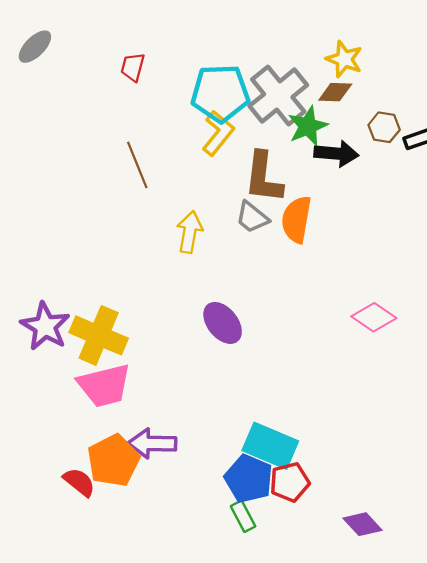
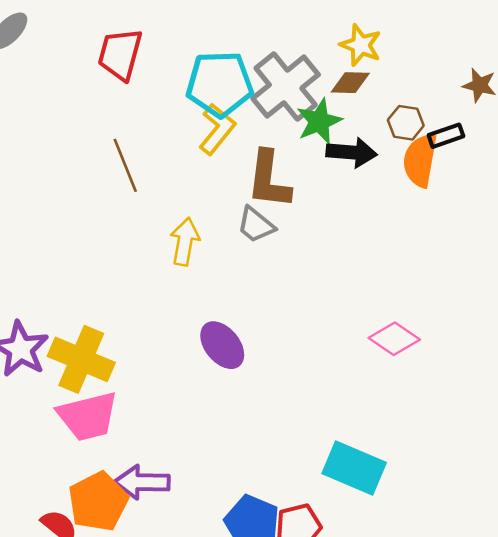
red trapezoid: (133, 67) -> (120, 54), size x1.6
orange semicircle: (296, 219) -> (420, 160), moved
cyan rectangle: (270, 446) -> (354, 468), moved

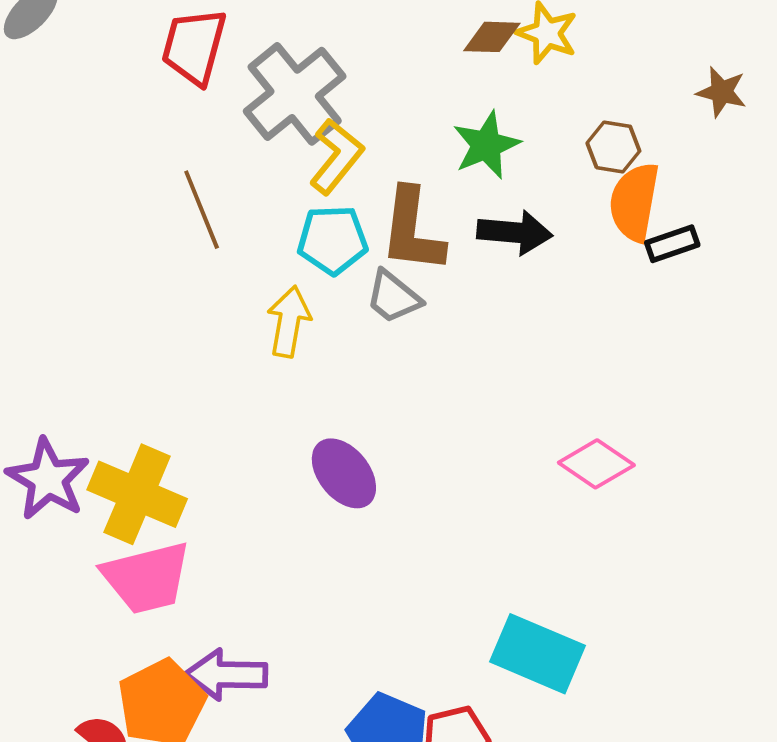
brown diamond: (350, 83) -> (492, 37), moved
cyan pentagon: (220, 84) -> (333, 240), moved, size x0.7
gray cross: (286, 87) -> (295, 94), moved
black rectangle: (446, 136) -> (672, 244), moved
black arrow: (352, 152) -> (515, 232), moved

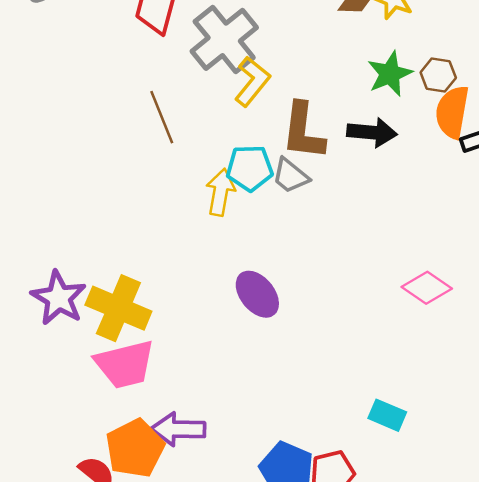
green star: (486, 145) -> (390, 74), moved
cyan pentagon: (333, 240) -> (250, 168), moved
cyan rectangle: (538, 654) -> (387, 415), size x0.6

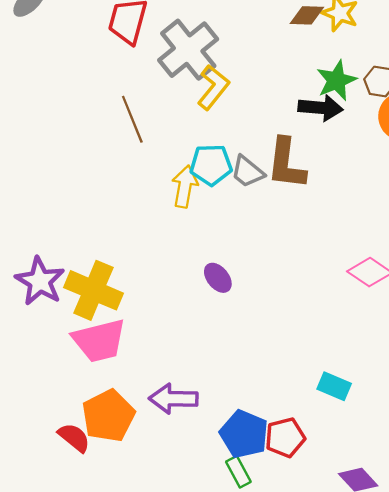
brown L-shape: (303, 131) -> (286, 164), moved
black arrow: (372, 132) -> (321, 108), moved
purple ellipse: (257, 294) -> (218, 278), size x0.7
purple arrow: (178, 429) -> (173, 399), moved

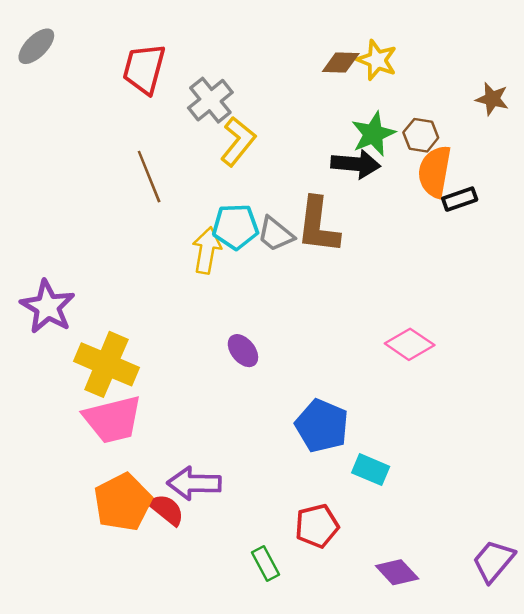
gray cross: (188, 50) -> (210, 100), size x0.7
purple star: (40, 281) -> (48, 307), moved
blue pentagon: (244, 434) -> (322, 426), moved
red semicircle: (74, 437) -> (167, 510), moved

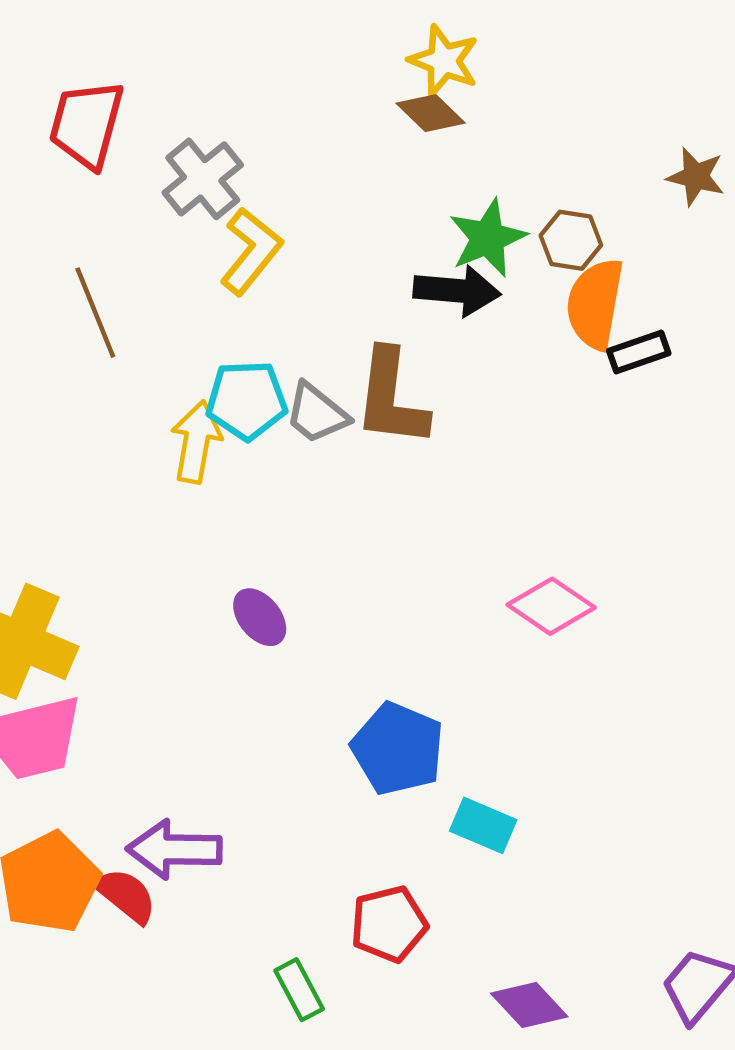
yellow star: (377, 60) -> (444, 61), moved
brown diamond: (341, 63) -> (431, 113), turned 42

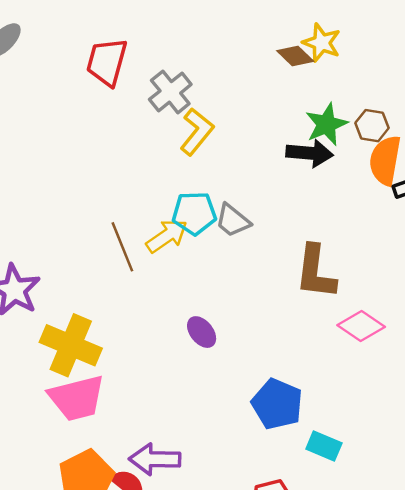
yellow star: (444, 61) -> (322, 43), moved
brown line: (95, 313) -> (122, 247), moved
brown L-shape: (391, 398) -> (316, 272), moved
yellow arrow: (196, 442) -> (167, 236), turned 45

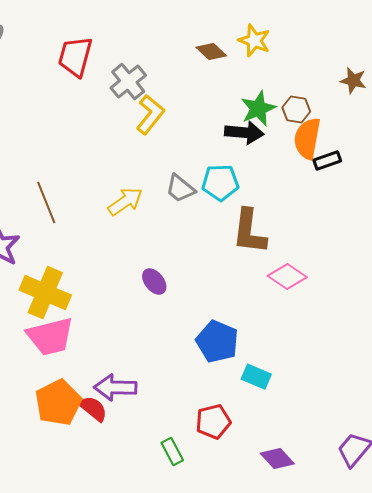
brown diamond: (295, 56) -> (211, 52), moved
cyan pentagon: (194, 213) -> (220, 183), moved
brown line: (122, 247) -> (46, 203), moved

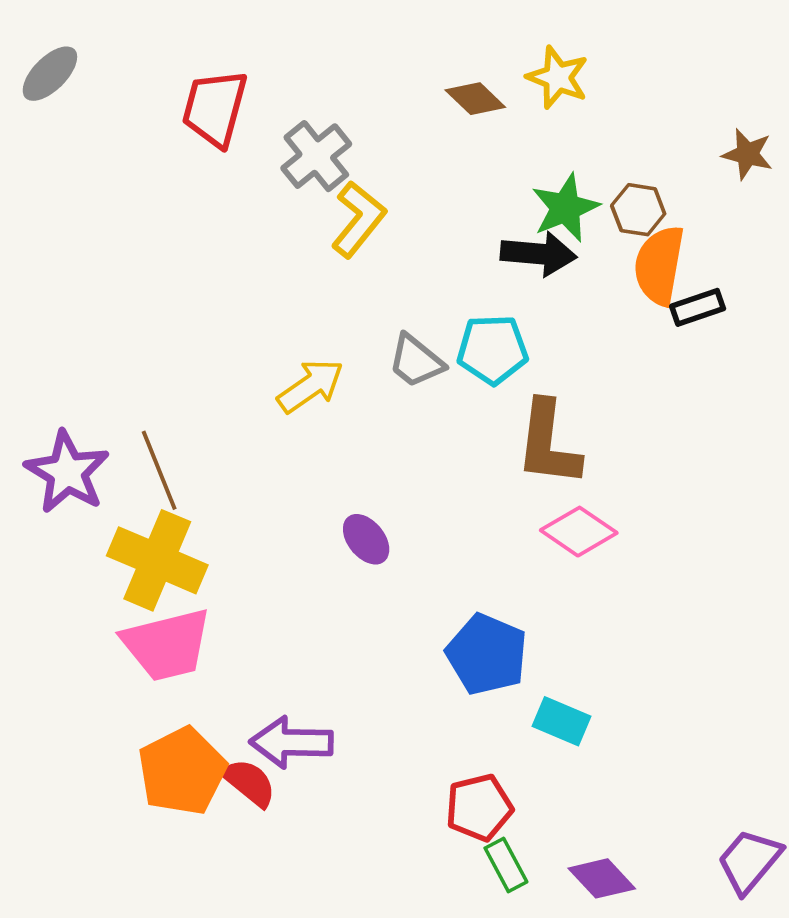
brown line: (46, 203) -> (159, 470), moved
pink diamond: (287, 277) -> (579, 532), moved
green rectangle: (172, 452) -> (506, 865), moved

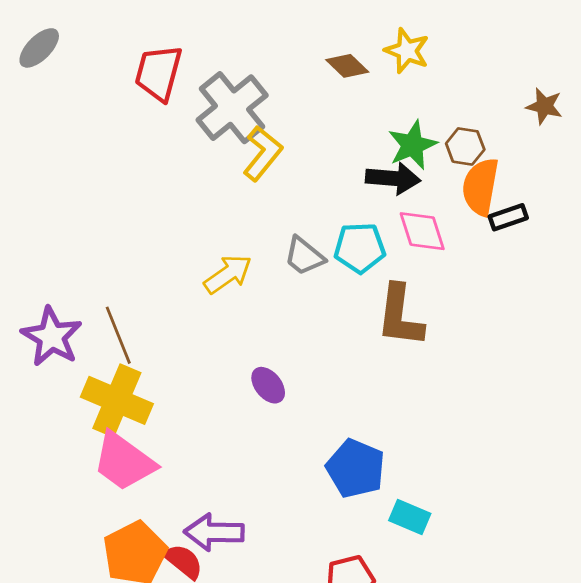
gray cross: (316, 156) -> (232, 108), size x1.4
pink diamond: (579, 532) -> (422, 231), moved, turned 38
pink trapezoid: (167, 645) -> (124, 461), turned 50

